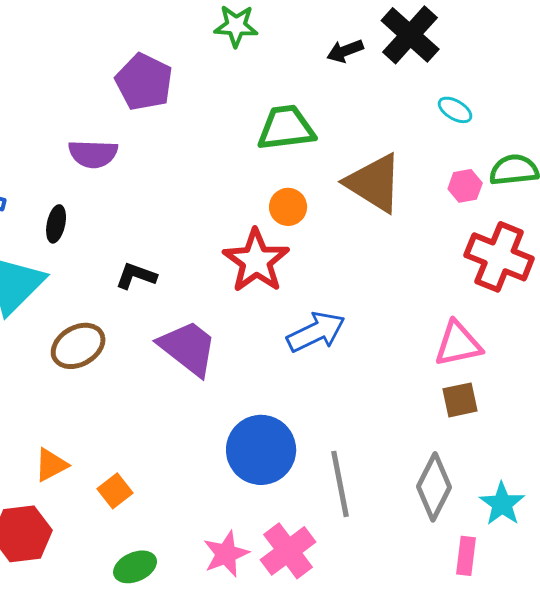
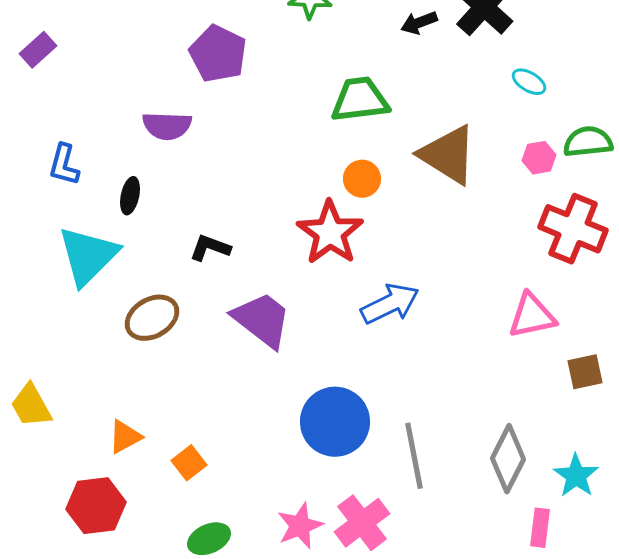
brown square: (460, 400) -> (585, 372), moved

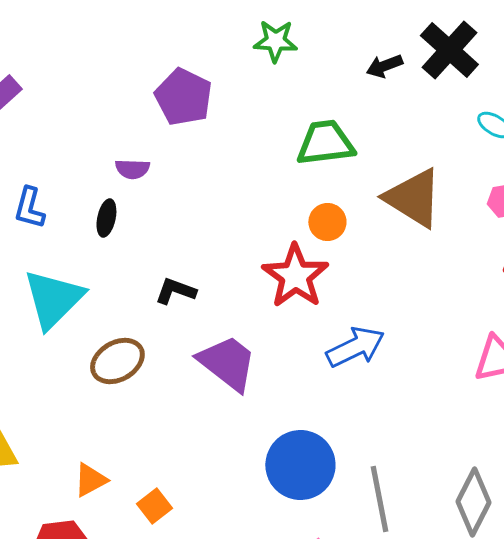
purple semicircle: (167, 126) -> (132, 169), size x0.7
black ellipse: (130, 196) -> (106, 218), moved

